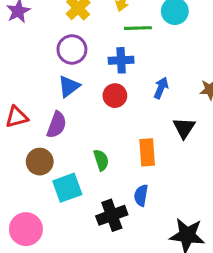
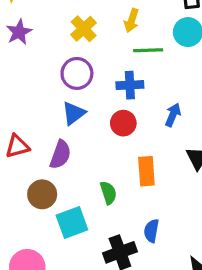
orange rectangle: (147, 152) -> (146, 171), moved

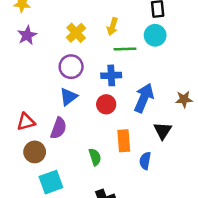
blue arrow: (173, 115) -> (144, 98), size x1.6
brown circle: (42, 194) -> (35, 152), moved
cyan square: (72, 222) -> (51, 182), moved
blue semicircle: (151, 231) -> (145, 161), moved

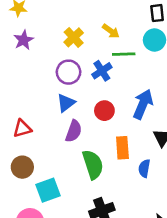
yellow arrow: (112, 26) -> (111, 31), turned -72
blue cross: (111, 75) -> (102, 71), moved, turned -30
purple semicircle: (58, 128) -> (74, 131), moved
brown circle: (35, 152) -> (22, 167), moved
green semicircle: (95, 157) -> (93, 164), size x1.6

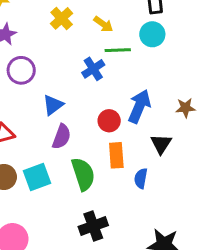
yellow cross: (74, 37) -> (62, 18), moved
purple circle: (69, 72) -> (21, 70), moved
red circle: (104, 111) -> (109, 121), moved
cyan square: (48, 190) -> (37, 177), moved

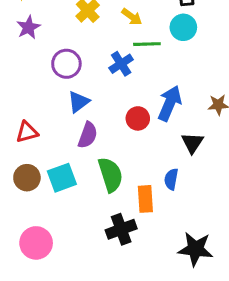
purple circle: (21, 70) -> (66, 64), moved
orange rectangle: (116, 155) -> (145, 199), moved

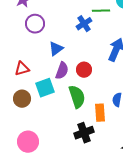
purple circle: (66, 64) -> (35, 24), moved
red circle: (138, 118) -> (84, 70), moved
cyan square: (62, 178) -> (45, 88), moved

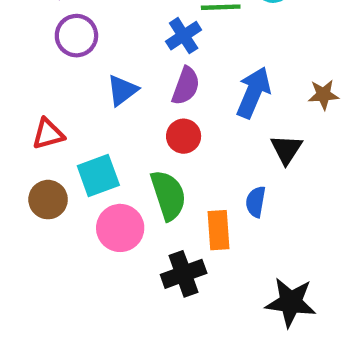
purple semicircle: (62, 71) -> (186, 86), moved
pink circle: (28, 142) -> (120, 228), moved

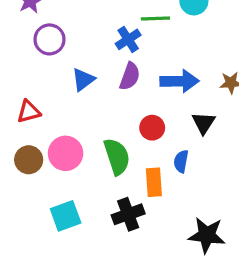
blue arrow: (253, 92) -> (179, 81), turned 66
red circle: (184, 136) -> (152, 128), moved
cyan square: (98, 176) -> (66, 216), moved
pink circle: (120, 228) -> (66, 153), moved

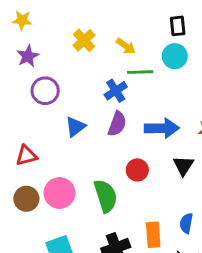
blue semicircle: (181, 161) -> (186, 223), moved
orange rectangle: (154, 182) -> (153, 235), moved

